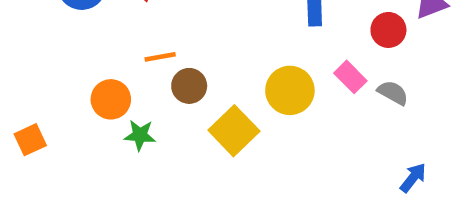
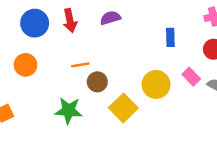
orange circle: (111, 99) -> (26, 65), moved
green star: (140, 135) -> (69, 111), size x1.5

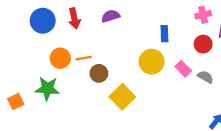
orange circle: (26, 65) -> (60, 58), moved
yellow circle: (156, 84) -> (152, 62), moved
green star: (69, 111) -> (47, 89), moved

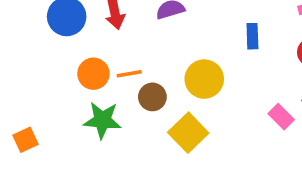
yellow circle: (152, 62) -> (204, 79), moved
pink rectangle: (183, 69) -> (281, 117), moved
green star: (47, 89) -> (102, 120), moved

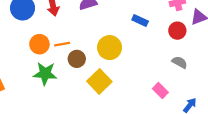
blue rectangle: (252, 36) -> (140, 20), turned -63
pink rectangle: (281, 117) -> (160, 91), moved

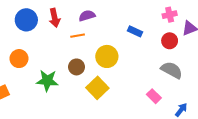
orange circle: (39, 44) -> (19, 59), moved
orange line: (62, 44) -> (78, 36), moved
gray semicircle: (180, 62) -> (172, 70), size x1.5

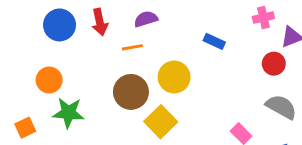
red circle: (170, 41) -> (274, 64), moved
brown circle: (77, 67) -> (131, 92), size x1.5
gray semicircle: (172, 70) -> (281, 107), moved
green star: (47, 81) -> (68, 113), moved

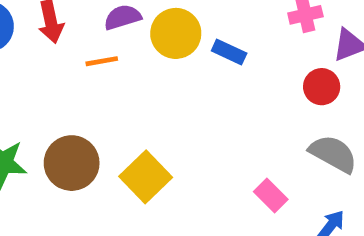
yellow circle: (174, 77) -> (176, 33), moved
brown circle: (131, 92) -> (72, 163), moved

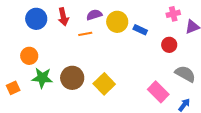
red circle: (322, 87) -> (169, 45), moved
pink rectangle: (271, 195) -> (158, 92), size x1.5

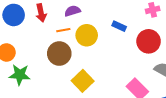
yellow circle: (117, 22) -> (87, 35), moved
red circle: (169, 45) -> (149, 41), size x1.5
brown circle: (72, 78) -> (59, 54), moved

